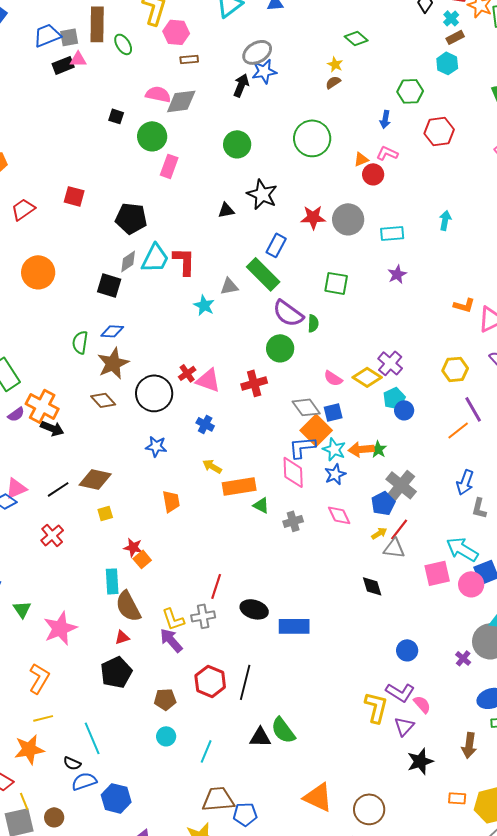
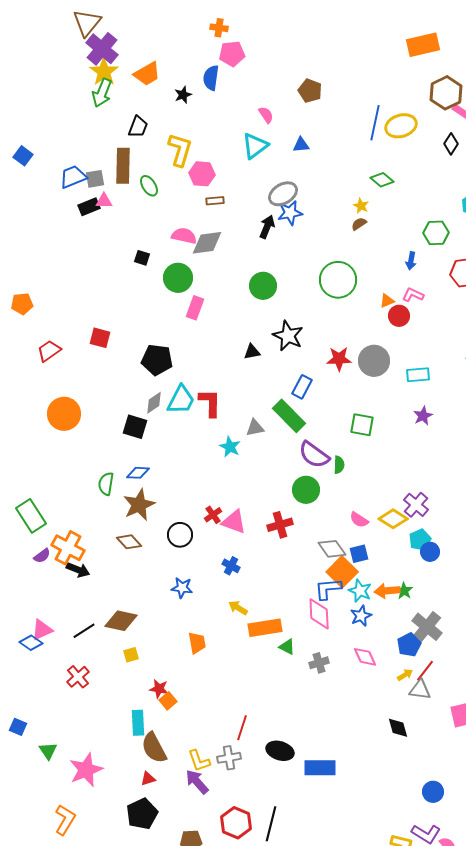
black circle: (154, 393) -> (180, 535), size x0.7

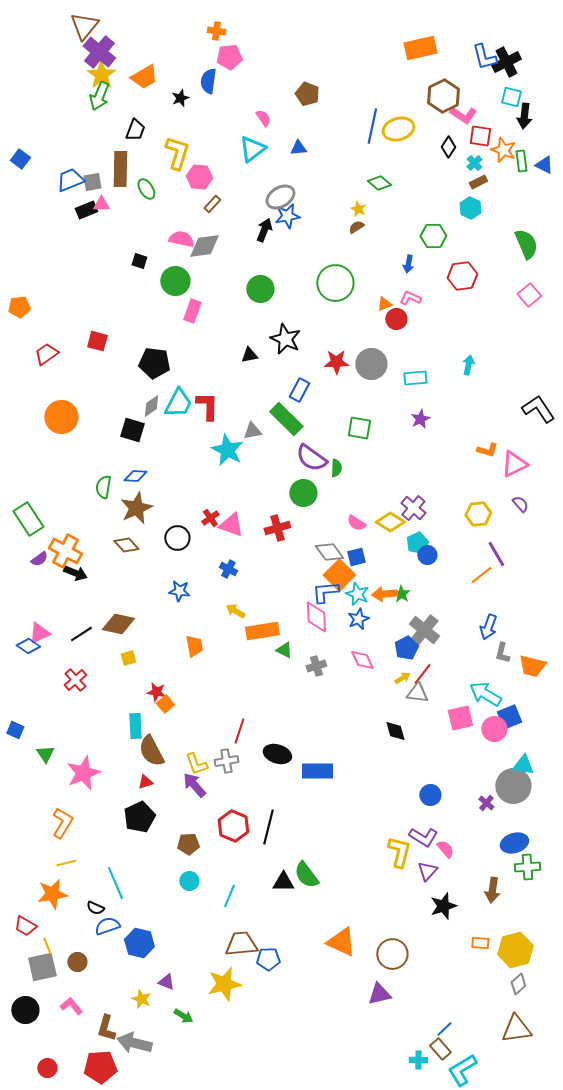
brown rectangle: (215, 201) -> (212, 204), turned -42
cyan star: (230, 447) -> (227, 450), size x1.5

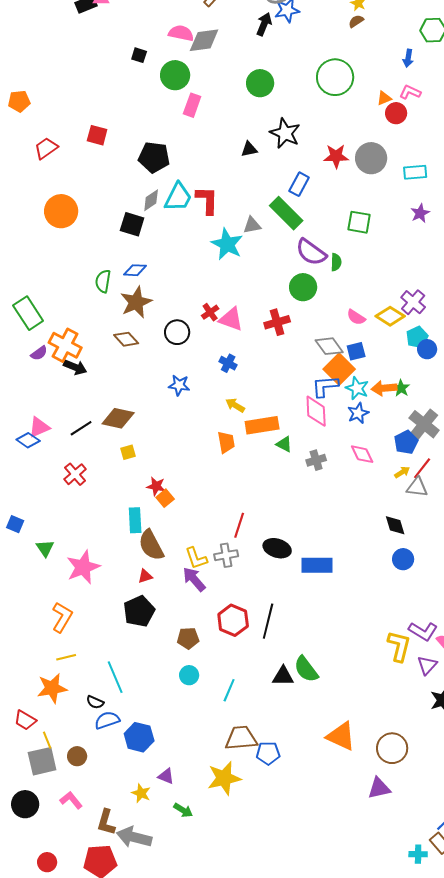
orange trapezoid: (194, 646) -> (226, 442), moved
blue circle: (430, 795) -> (403, 559), moved

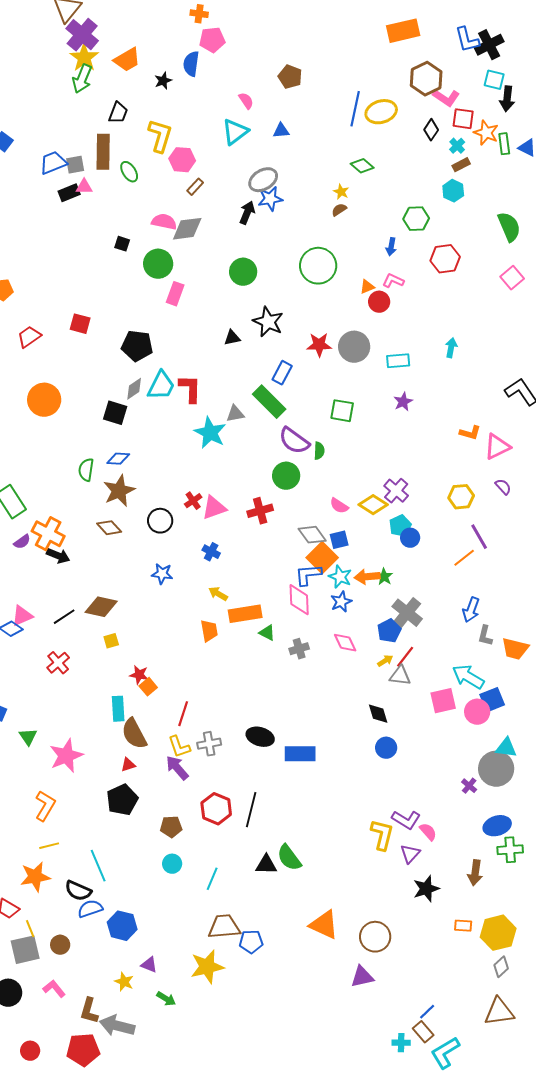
pink triangle: (231, 319) -> (214, 508), turned -40
red line: (239, 525) -> (183, 714), moved
black semicircle: (95, 702) -> (78, 891), size x1.5

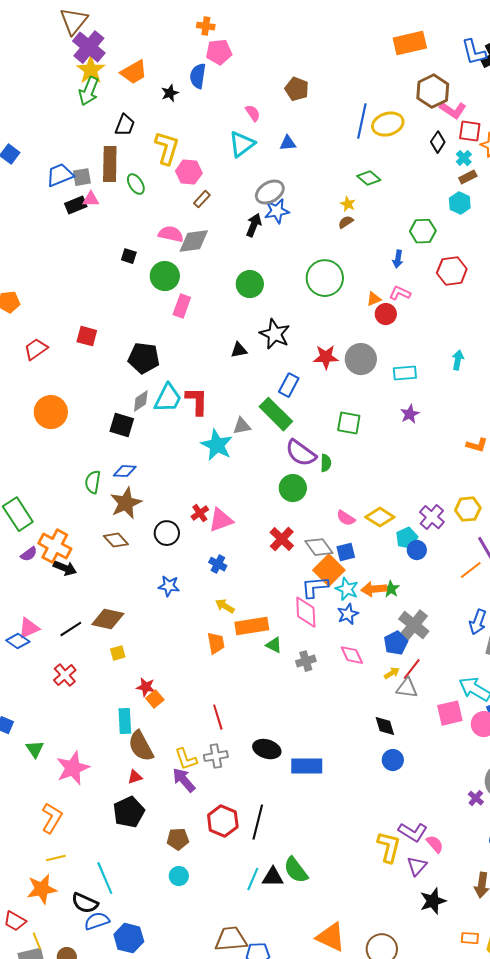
purple cross: (396, 491) -> (432, 517), moved
red cross: (260, 511) -> (282, 539), moved, turned -30
red line: (183, 714) -> (218, 717), moved, turned -35
cyan line: (212, 879) -> (253, 879), moved

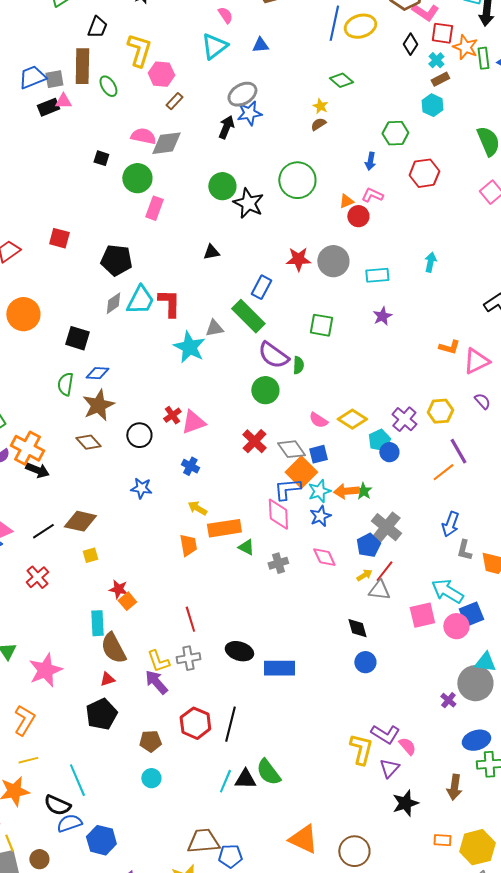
black star: (275, 334) -> (248, 203), moved
black square: (122, 425) -> (77, 338), moved
cyan star: (347, 589) -> (319, 491), turned 30

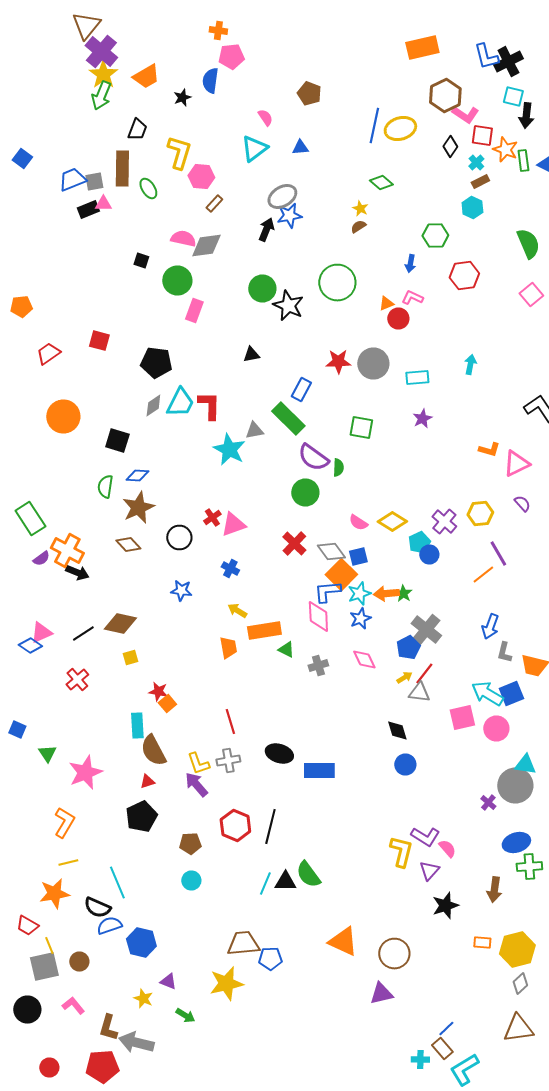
blue square: (471, 614) -> (511, 694), moved

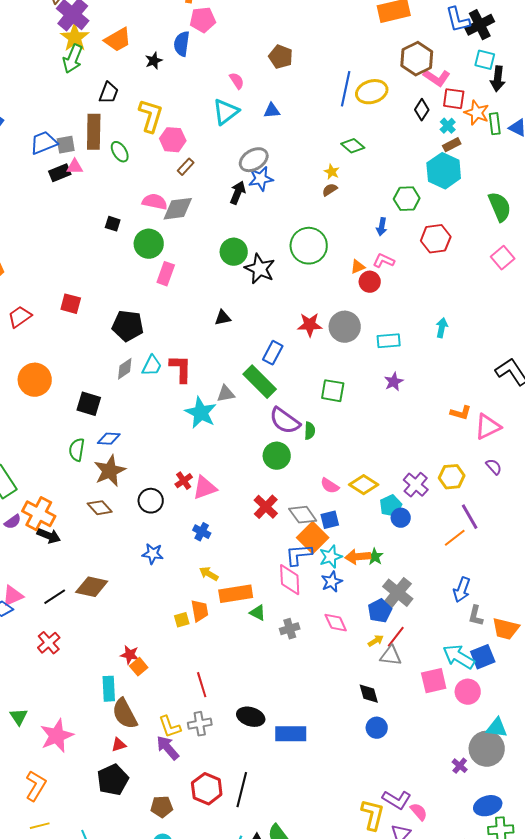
cyan hexagon: (472, 208) -> (444, 171), size x1.6
cyan trapezoid: (180, 402) -> (152, 366), size x0.7
yellow square: (130, 658) -> (182, 620), moved

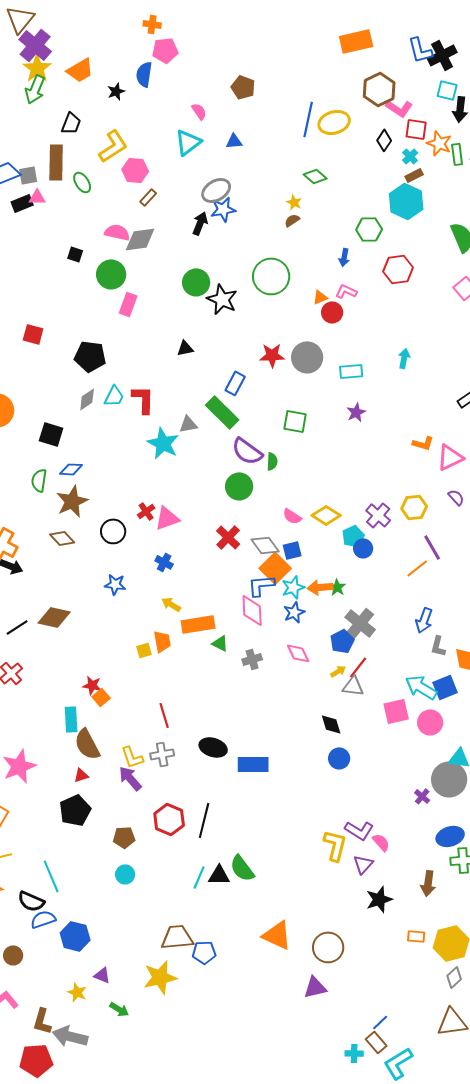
yellow L-shape: (151, 116) -> (113, 146), turned 40

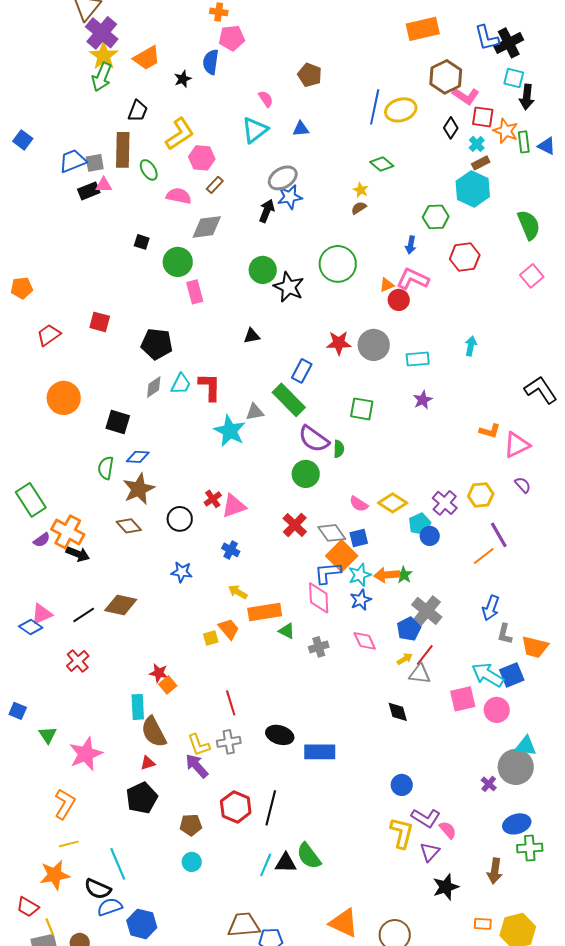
pink semicircle: (117, 232) -> (179, 196), moved
pink L-shape: (346, 291) -> (413, 279), size x1.5
pink rectangle: (128, 304) -> (195, 292), turned -35
orange trapezoid: (162, 641) -> (229, 629), turned -30
blue circle: (339, 758) -> (402, 785), moved

